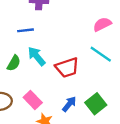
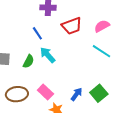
blue line: (25, 30) -> (37, 33), turned 64
red trapezoid: (67, 68) -> (72, 26), moved

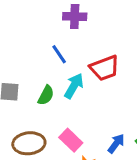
red trapezoid: (72, 26) -> (104, 68), moved
cyan arrow: (48, 55) -> (74, 86), turned 72

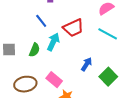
blue arrow: (116, 144) -> (87, 64), moved

